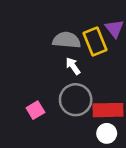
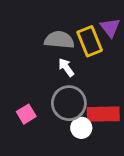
white circle: (107, 133) -> (81, 128), moved

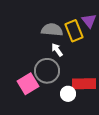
gray circle: (69, 103) -> (47, 71), moved
pink square: (26, 114) -> (28, 84), size x1.5

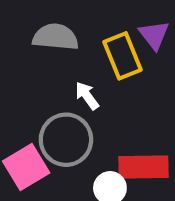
gray semicircle: (52, 30) -> (55, 37), moved

